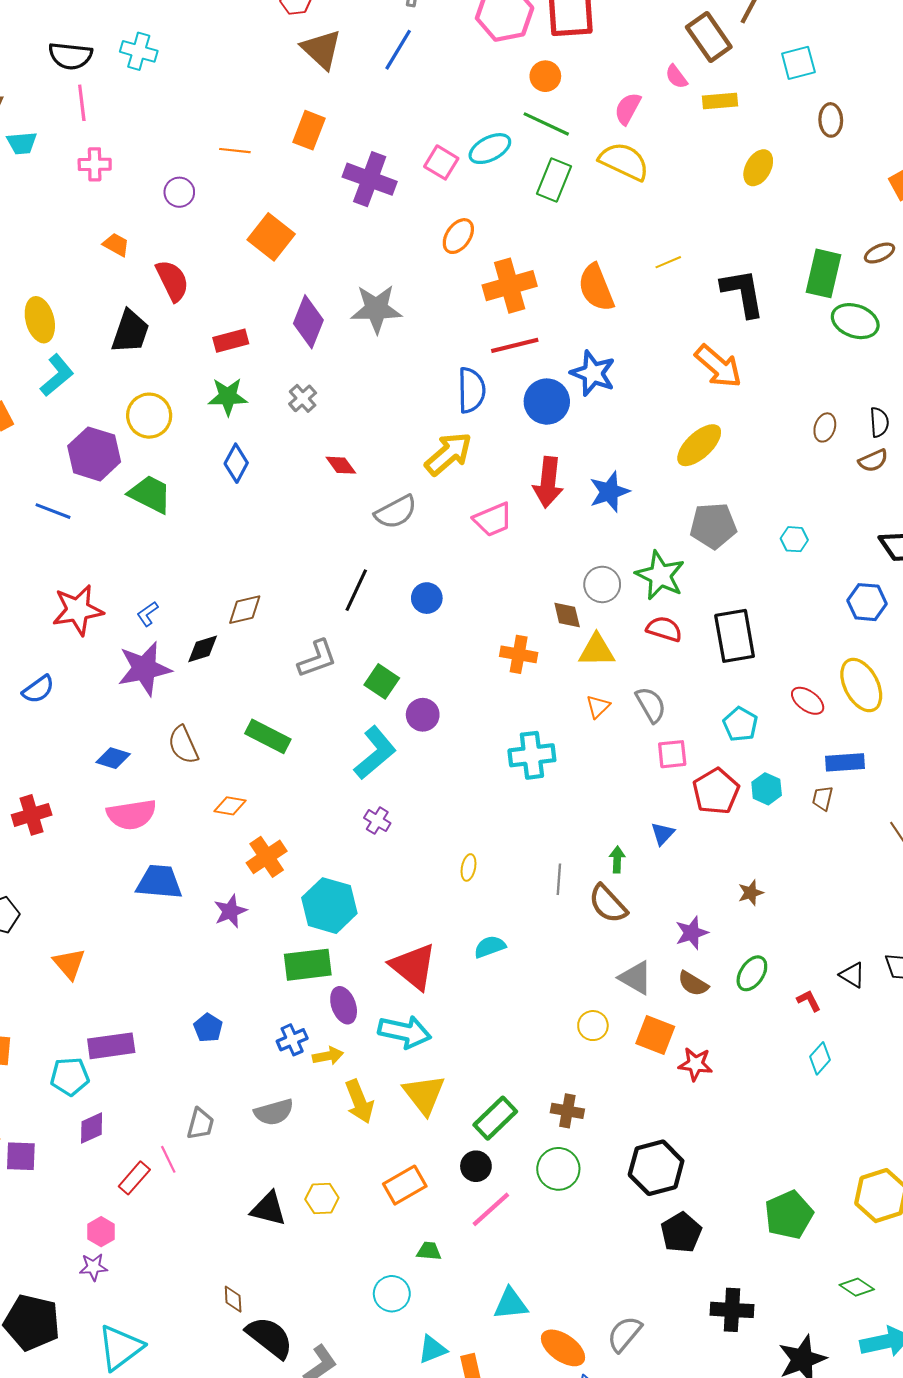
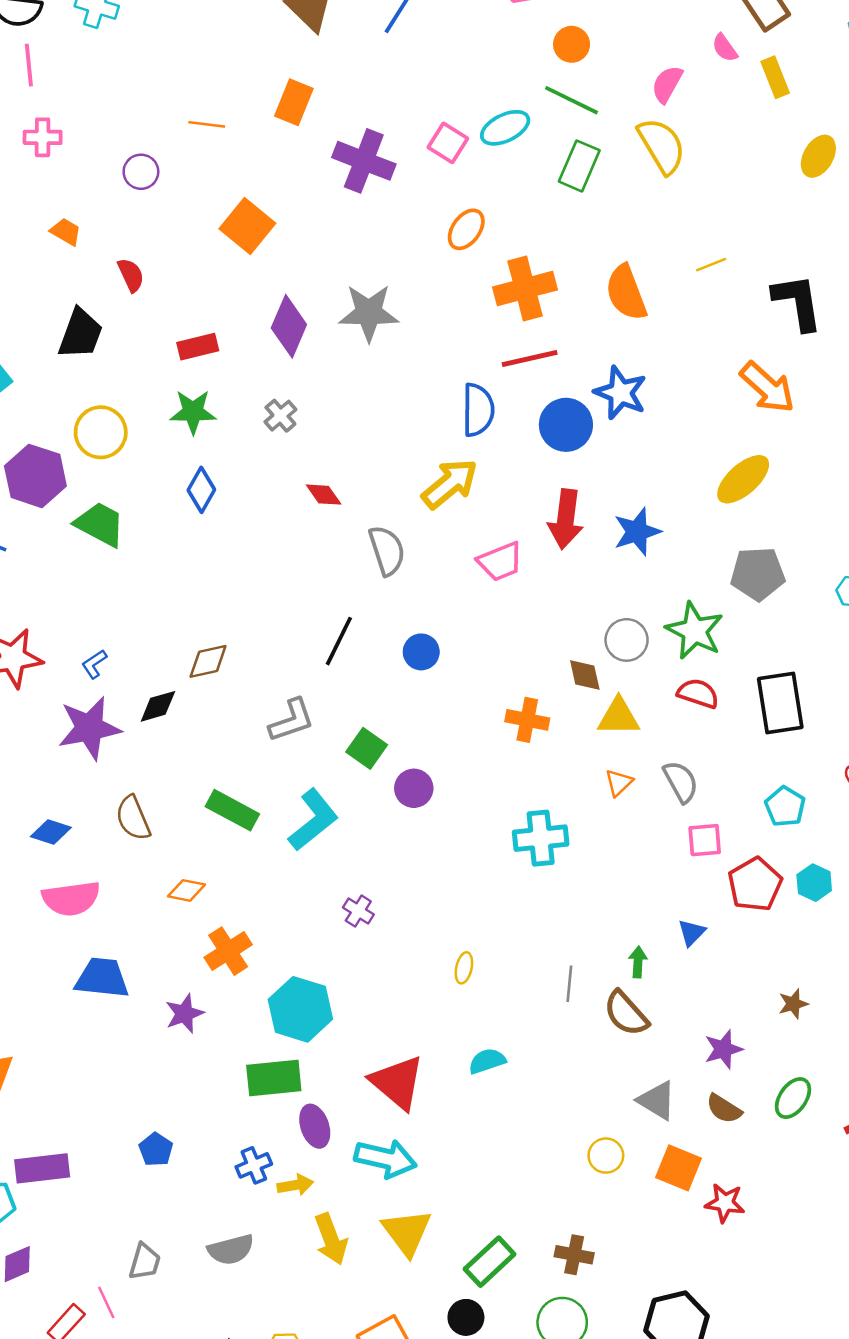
yellow rectangle: (720, 101) -> (775, 77), turned 72
yellow semicircle: (624, 161) -> (662, 146), turned 33
red semicircle: (172, 281) -> (131, 275), size x0.7
gray semicircle: (396, 512) -> (387, 551), turned -81
cyan L-shape: (375, 753) -> (313, 820), moved

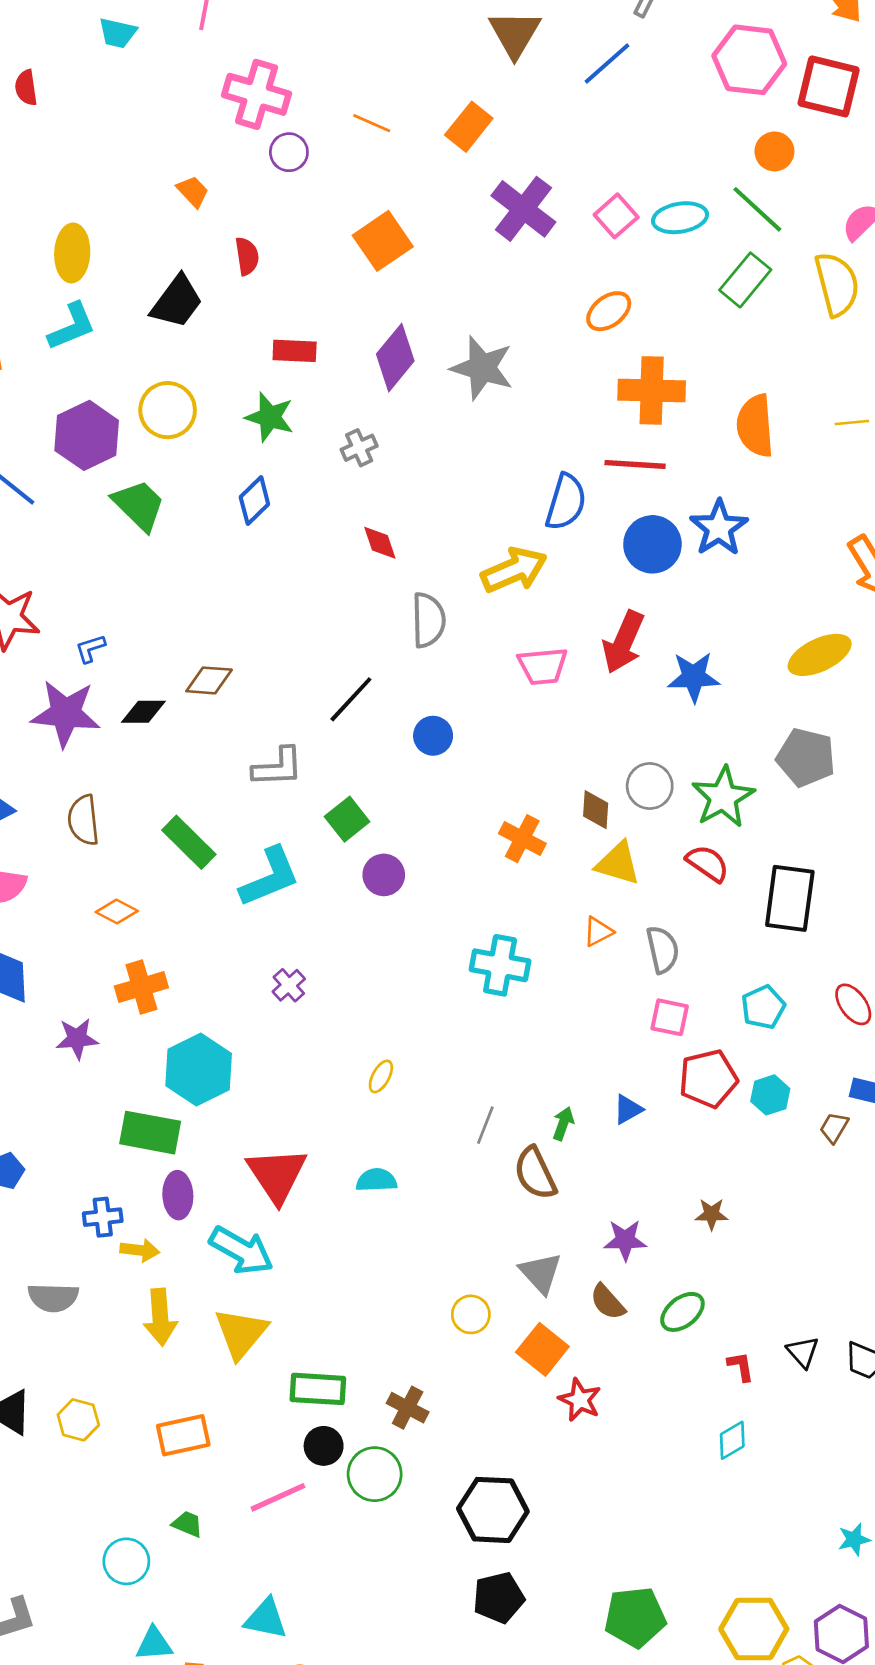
pink cross: (43, 137) -> (257, 94), moved, size x1.6
green rectangle: (490, 1262) -> (318, 1389), turned 30
black circle: (466, 1317) -> (324, 1446), moved

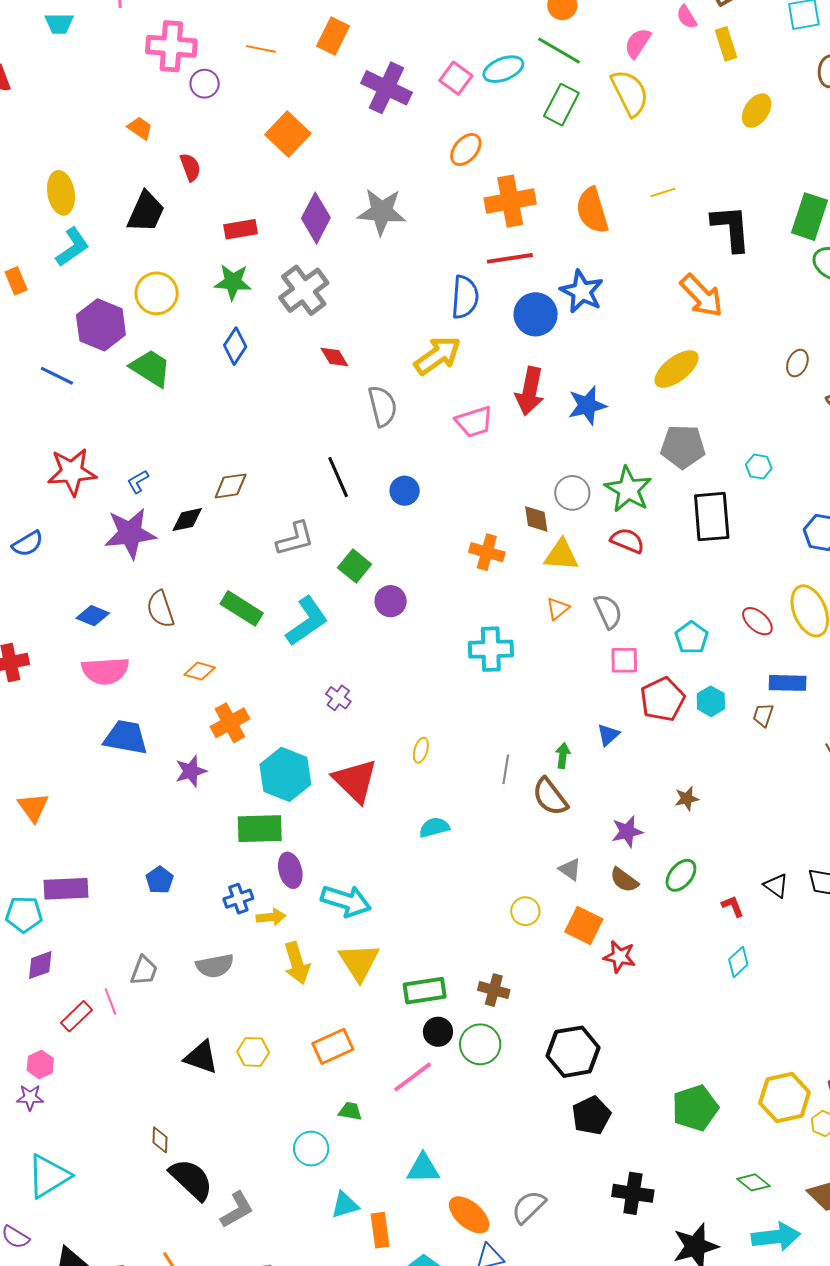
gray cross: (359, 448) -> (304, 290), size x1.8
black line: (351, 699) -> (338, 477), turned -54
black rectangle: (790, 898) -> (712, 517), moved
red triangle: (277, 1175) -> (355, 781), moved
gray triangle: (541, 1273) -> (570, 869), size x0.7

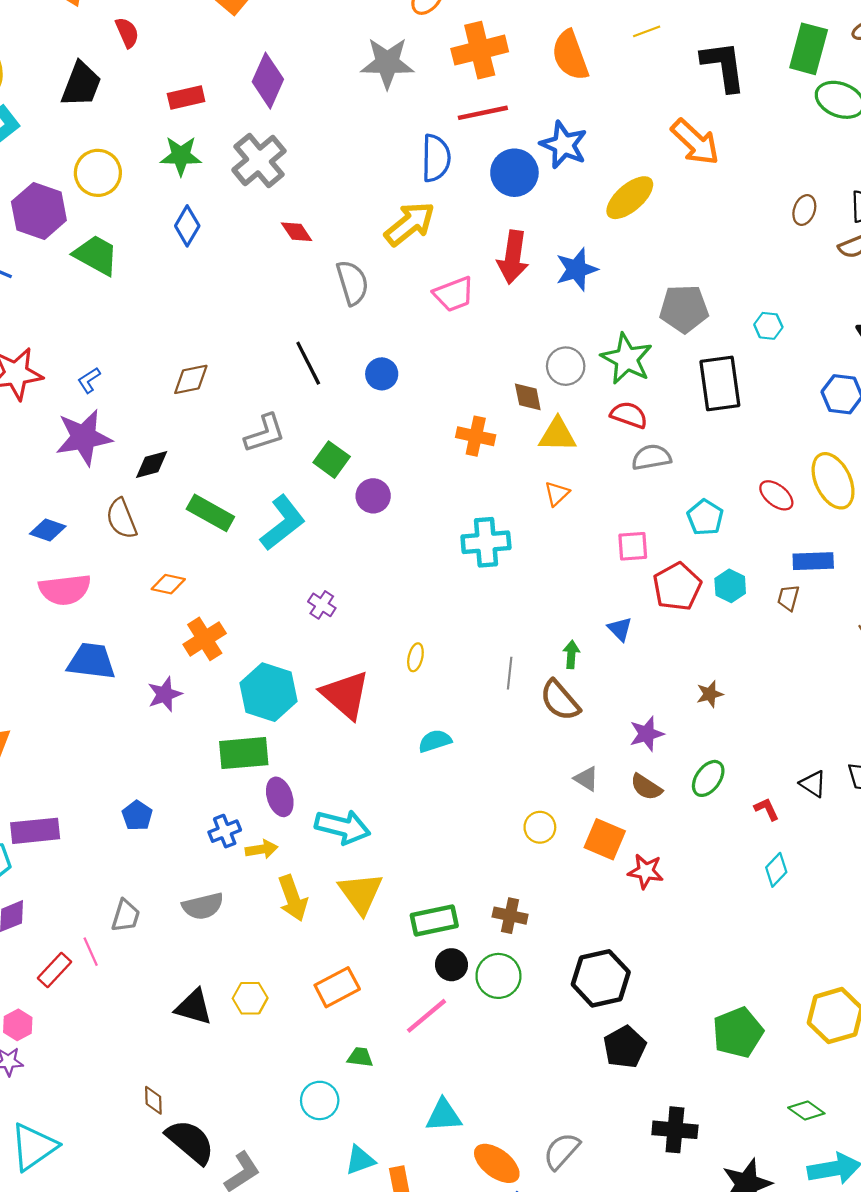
gray star: (382, 212) -> (387, 63), moved
yellow ellipse: (676, 369) -> (630, 198), moved
black diamond: (187, 520) -> (152, 465), moved
gray semicircle: (608, 611) -> (651, 457), moved, turned -72
blue triangle: (608, 735) -> (620, 629), turned -30

